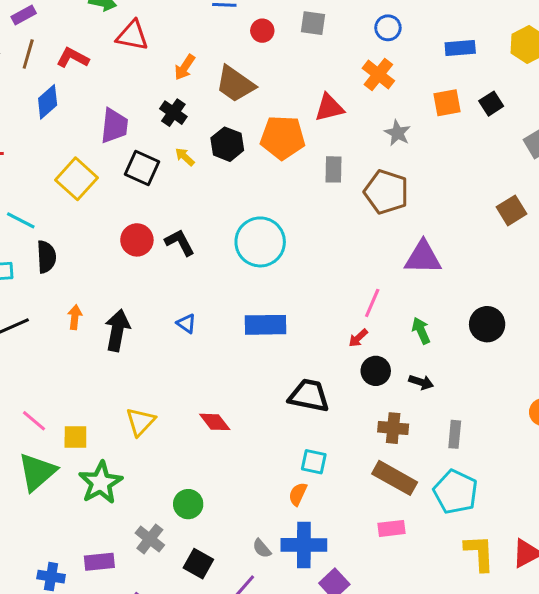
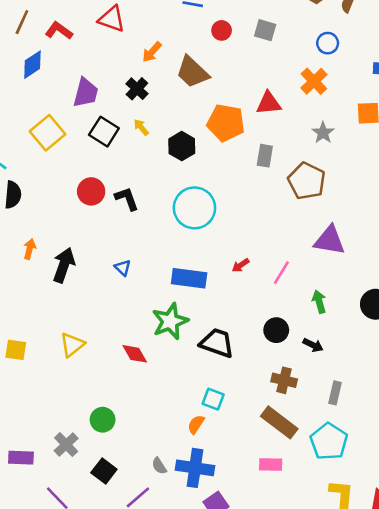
black hexagon: (227, 144) -> (182, 146), moved
red arrow: (358, 338) -> (241, 265), moved
green star: (101, 483) -> (170, 321), moved

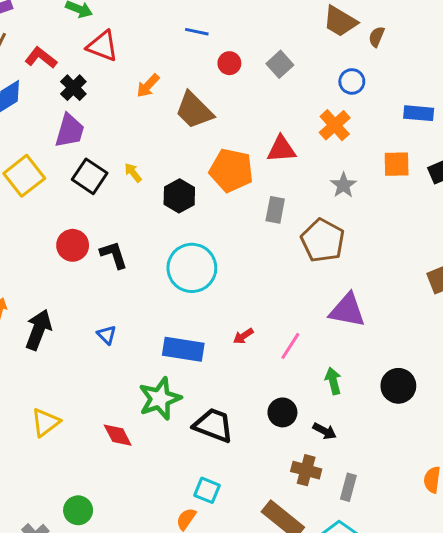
gray square: (265, 30) -> (280, 64), turned 30
black cross: (137, 89) -> (73, 88), moved
brown cross: (284, 380) -> (306, 470), moved

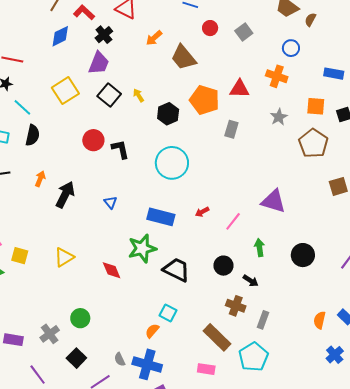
orange cross: (335, 125) -> (277, 76), turned -35
brown pentagon: (323, 241) -> (313, 143), moved

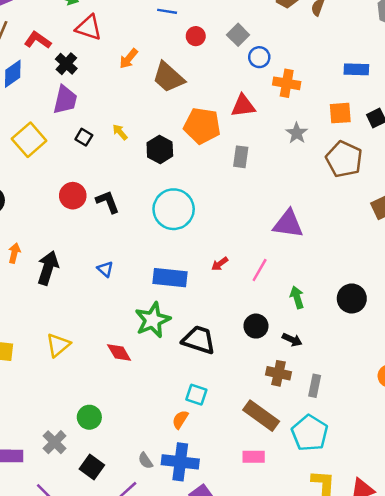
blue circle: (291, 48) -> (259, 57), moved
black square: (109, 95) -> (84, 137), size x0.6
purple triangle: (273, 201) -> (288, 224), moved

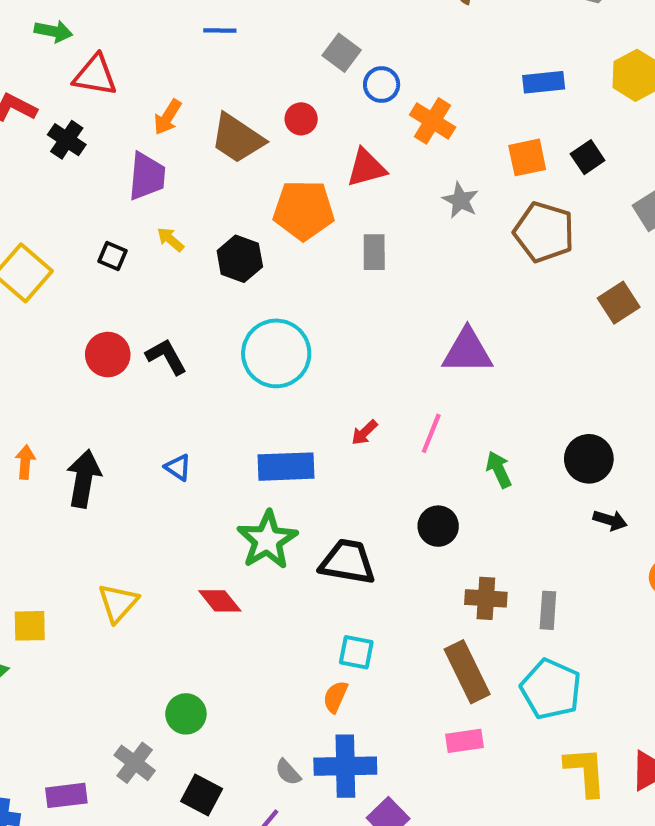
red circle: (196, 36) -> (301, 119), moved
orange cross: (287, 83) -> (433, 121), turned 30
purple trapezoid: (65, 100) -> (147, 176), moved
black arrow: (292, 340) -> (610, 520), moved
brown rectangle: (261, 416) -> (467, 672), turned 36

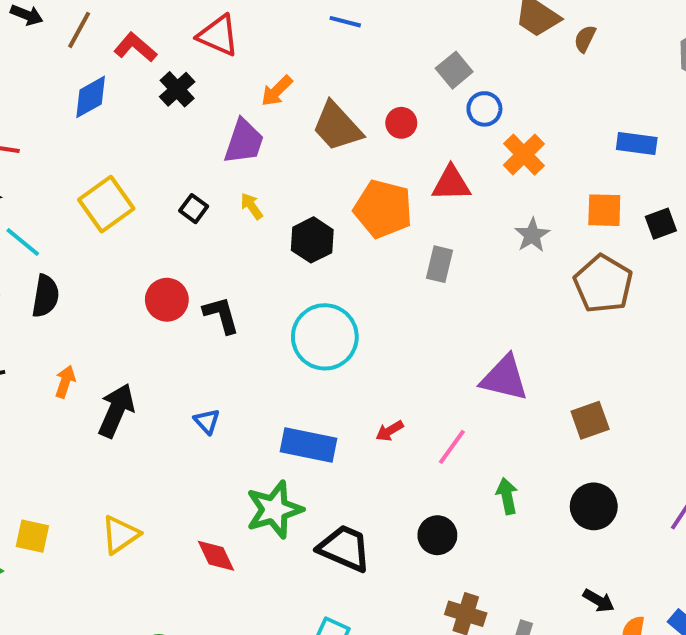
brown square: (619, 303) -> (590, 420), moved
black arrow: (610, 520) -> (599, 601), moved

